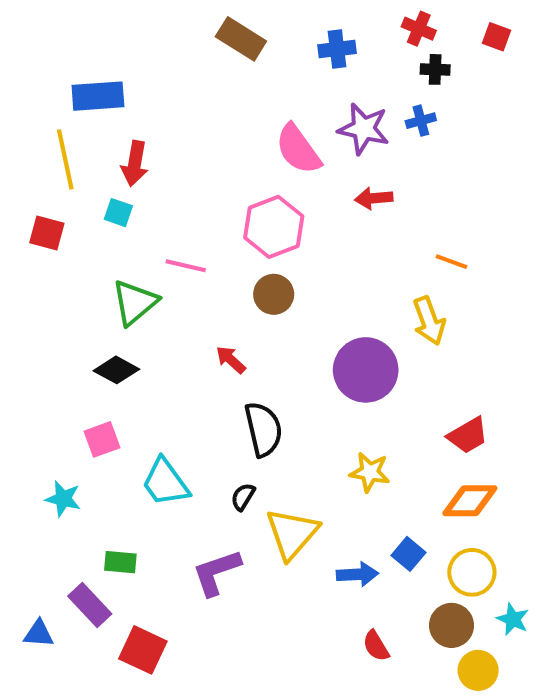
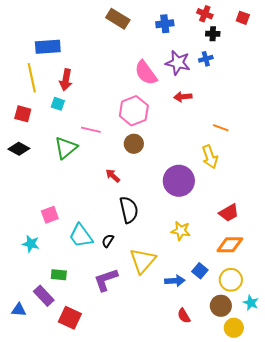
black diamond: (116, 370) -> (19, 149), moved
black semicircle: (243, 497) -> (108, 241), moved

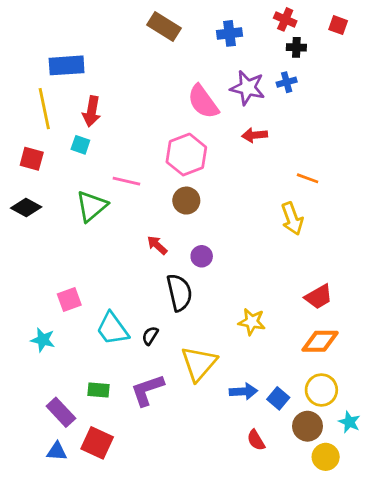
purple circle: (179, 181) -> (202, 256), moved, size x0.5
blue square: (200, 271) -> (278, 398), moved
green rectangle: (59, 275) -> (99, 390), moved
blue triangle: (19, 310) -> (57, 451), moved

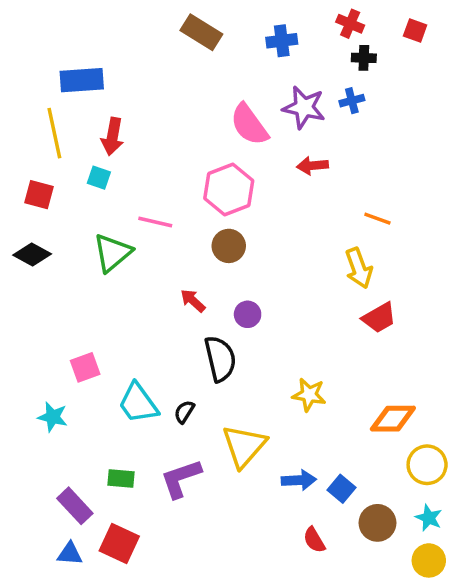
red trapezoid: (319, 297) -> (379, 318), moved
yellow circle: (321, 390) -> (427, 465), moved
yellow circle: (326, 457) -> (429, 560), moved

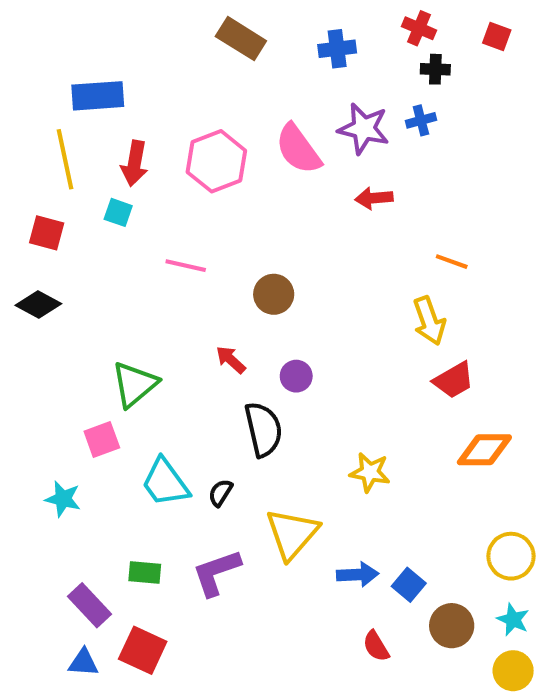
pink hexagon: (229, 190) -> (216, 161), moved
green triangle: (112, 253) -> (135, 384), moved
orange diamond: (393, 419) -> (484, 450), moved

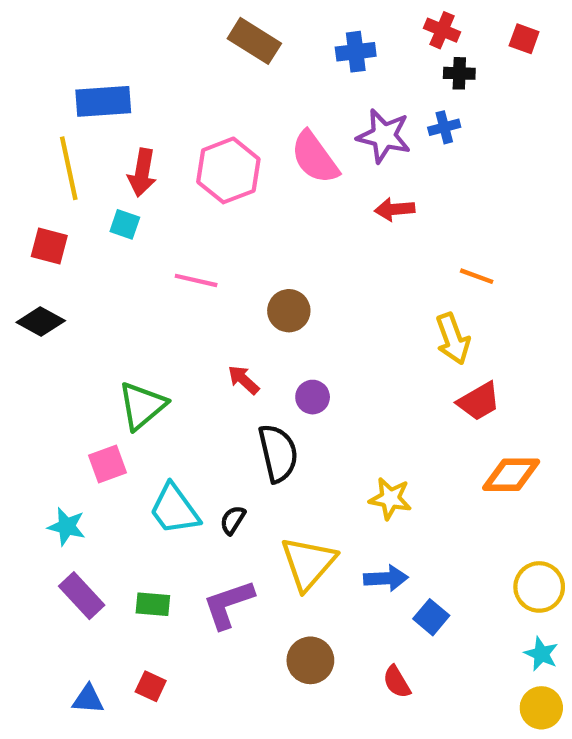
blue arrow: (358, 575) -> (386, 578), moved
purple rectangle: (90, 605) -> (82, 596), moved
brown circle: (452, 626) -> (310, 660), moved
red square: (143, 650) -> (151, 686), size x0.6

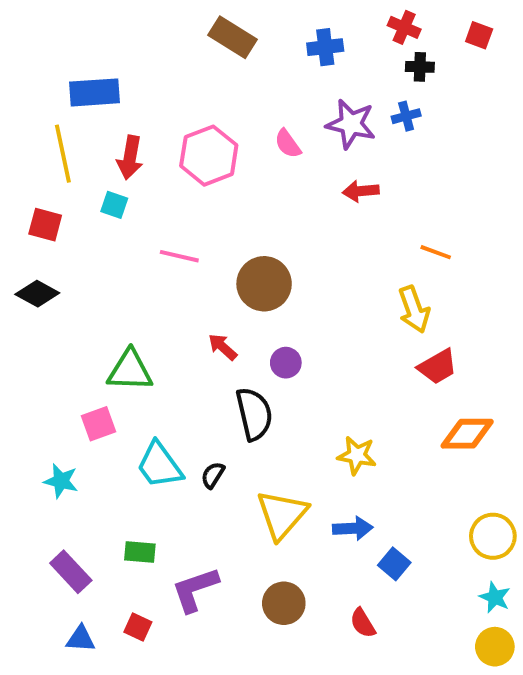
pink semicircle: (315, 157) -> (288, 144), size x0.6
brown circle: (289, 311) -> (264, 284), size x1.4
green triangle: (142, 406) -> (130, 371), turned 42
purple rectangle: (82, 596) -> (71, 572), moved
purple L-shape: (228, 604) -> (195, 589), moved

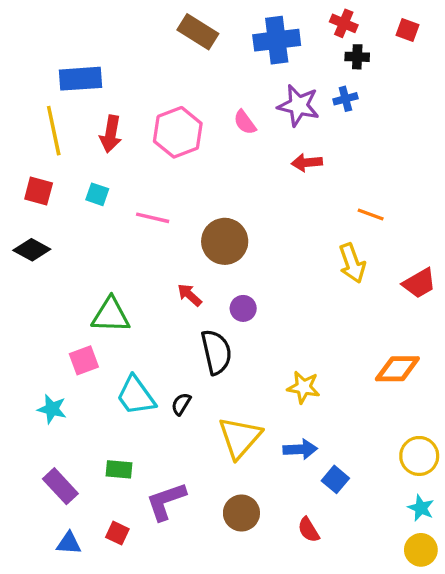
blue cross: (325, 47) -> (277, 40), size x1.5
cyan square: (114, 205) -> (97, 194), moved
red trapezoid: (438, 367) -> (419, 283), moved

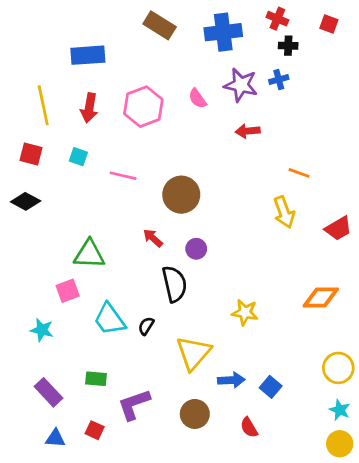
blue rectangle: (80, 79) -> (88, 55), moved
blue arrow: (300, 449) -> (231, 380), moved

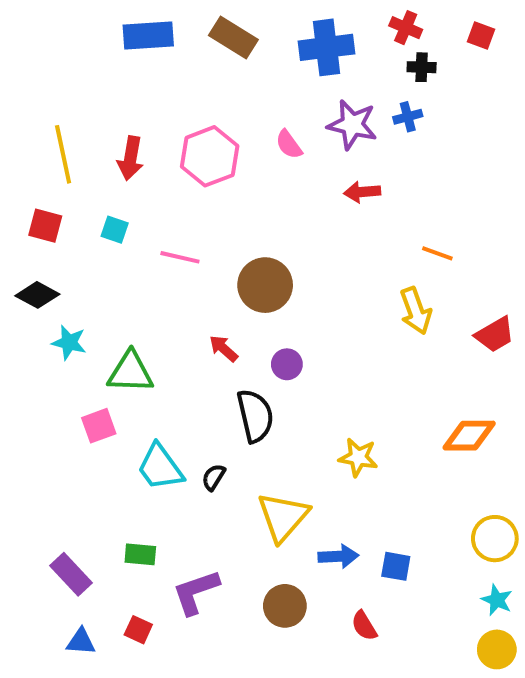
blue rectangle: (88, 55) -> (148, 36), moved
cyan star: (42, 330) -> (69, 342), moved
blue square: (271, 387) -> (396, 566), turned -30

